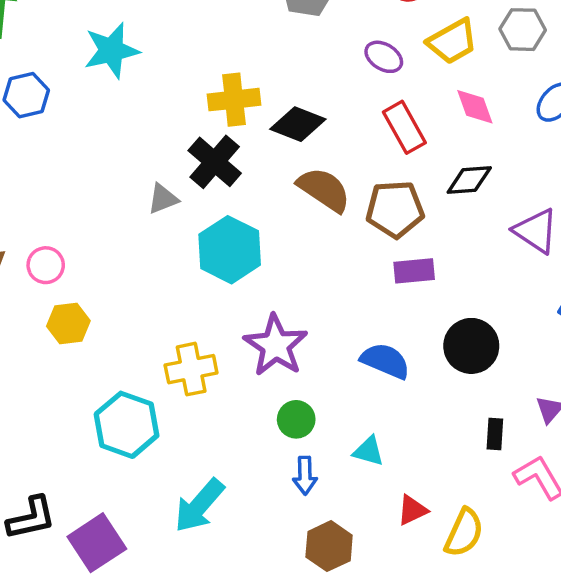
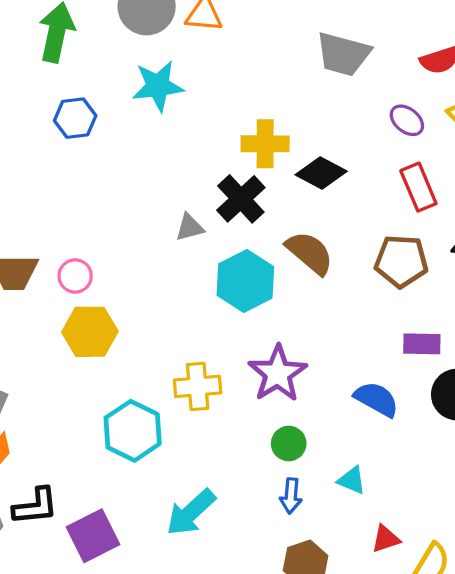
brown semicircle: (324, 190) -> (310, 253), moved
purple rectangle: (414, 271) -> (422, 344), moved
yellow hexagon: (68, 323) -> (90, 332), size x1.4

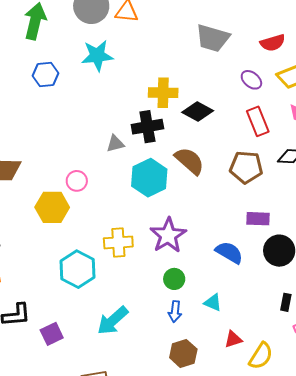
black cross: (241, 199) -> (147, 127), turned 32
pink circle: (75, 276) -> (77, 181), moved
purple square: (93, 536) -> (52, 334), size x0.7

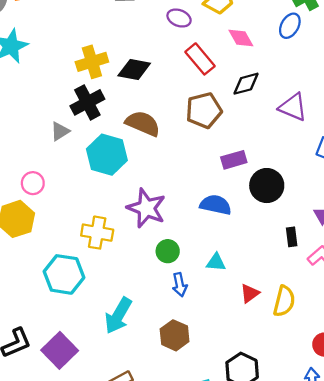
yellow cross: (118, 242) -> (97, 233), turned 32
purple square: (52, 334) -> (60, 350), size x1.4
brown hexagon: (183, 353) -> (175, 335), moved

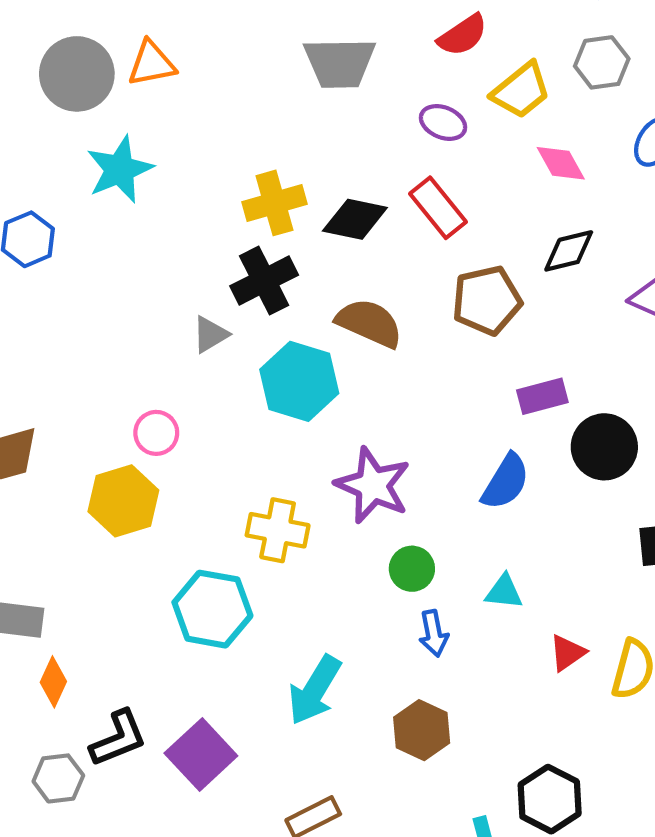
red rectangle: (200, 59) -> (438, 208), moved
blue semicircle: (216, 205) -> (506, 482), turned 108

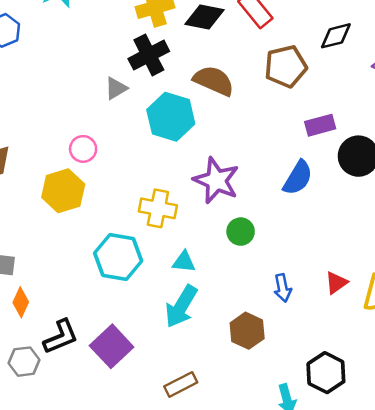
cyan triangle: (504, 592) -> (184, 262), moved
blue arrow: (434, 633) -> (283, 288), moved

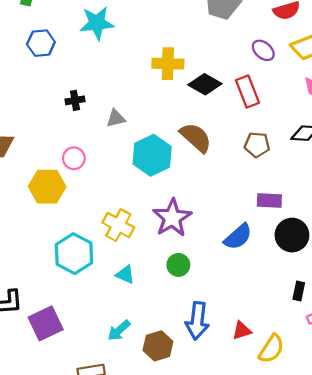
black cross: (149, 55) -> (75, 100), moved, size x0.6
brown pentagon: (286, 66) -> (257, 145), size x0.7
blue arrow: (283, 288) -> (197, 321), size x1.6
cyan arrow: (181, 306) -> (119, 330), moved, size x0.7

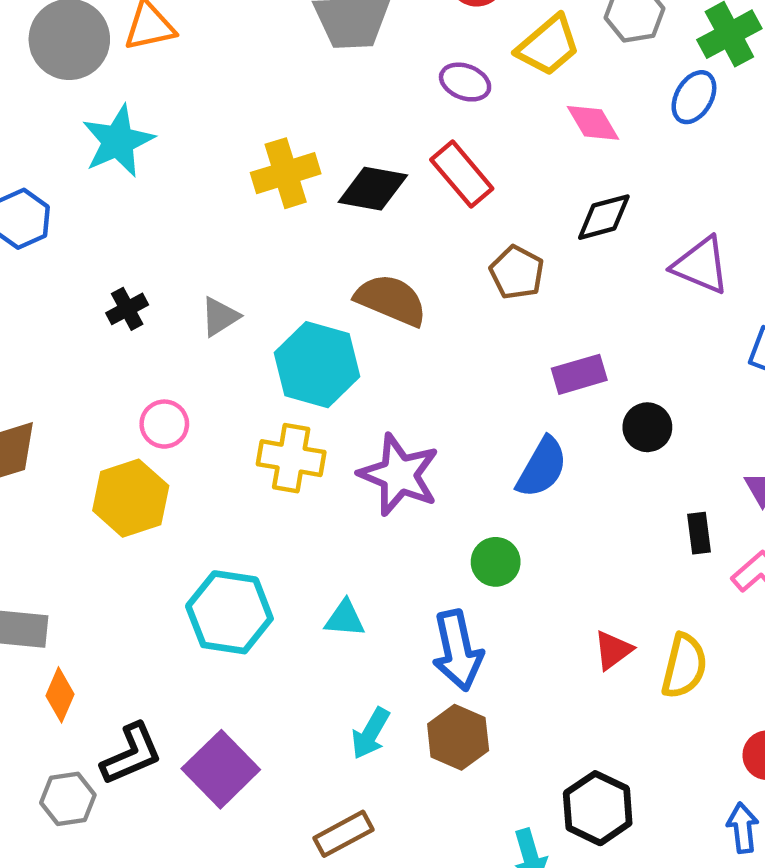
brown pentagon: (257, 145) -> (517, 273), turned -30
yellow cross: (118, 225) -> (291, 458), moved
black circle: (292, 235) -> (647, 427), size x0.7
green circle: (178, 265) -> (496, 562), moved
blue arrow: (197, 321) -> (458, 650), moved

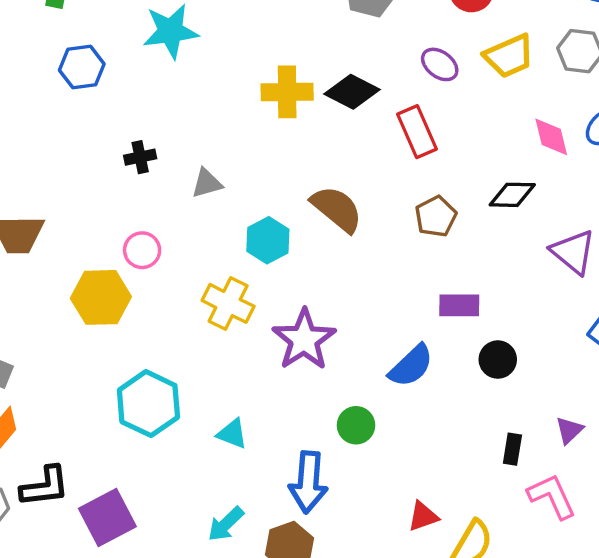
pink diamond: (593, 123) -> (551, 137), moved
black diamond: (373, 189) -> (352, 92), moved
cyan hexagon: (317, 365) -> (268, 240), size x0.7

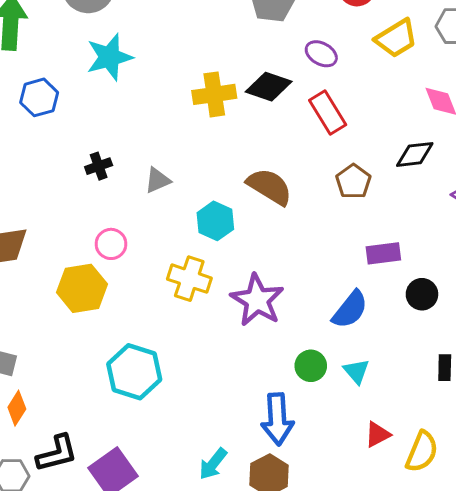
purple ellipse: (440, 64) -> (321, 54), moved
cyan triangle: (232, 434) -> (356, 371), moved, turned 36

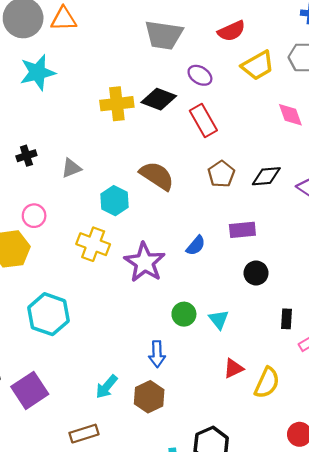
black diamond: (415, 154) -> (266, 176), moved
black circle: (422, 294) -> (256, 273), moved
blue semicircle: (350, 310) -> (196, 246), moved, size x0.7
blue arrow: (277, 419) -> (157, 354), size x0.7

